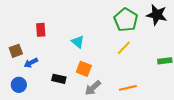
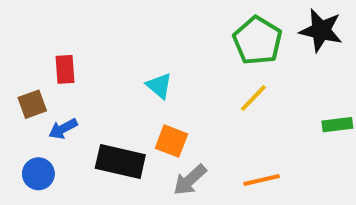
red rectangle: (41, 30) -> (65, 69), moved
black rectangle: (59, 79) -> (120, 161), size x1.6

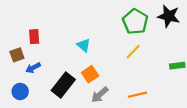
orange square: (171, 141) -> (90, 74), turned 35
black rectangle: (120, 161) -> (63, 85), turned -65

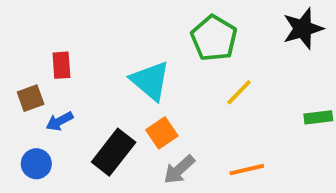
black star: (169, 16) -> (303, 29), turned -30
green pentagon: (135, 22) -> (214, 38), moved
cyan triangle: (84, 45) -> (150, 81), size x1.6

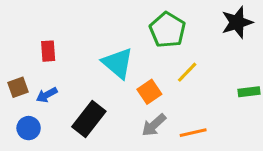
brown square: (31, 98) -> (18, 87), moved
orange square: (162, 133) -> (149, 92), moved
gray arrow: (179, 170) -> (154, 125), moved

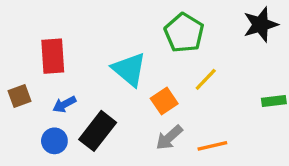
red rectangle: (48, 51) -> (53, 56), size x1.5
blue arrow: (47, 95) -> (64, 104), moved
blue circle: (29, 128) -> (54, 141), moved

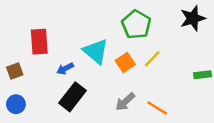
orange square: (164, 101) -> (125, 62), moved
blue arrow: (64, 104) -> (65, 69), moved
blue circle: (54, 141) -> (16, 104), moved
orange line: (212, 146) -> (157, 108), turned 45

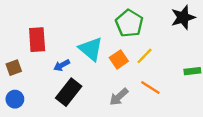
orange line: (157, 108) -> (150, 87), moved

